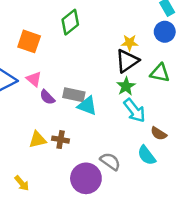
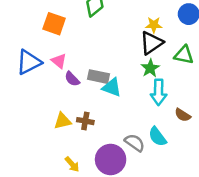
cyan arrow: (134, 110) -> (159, 92), turned 40
cyan semicircle: (147, 155) -> (157, 137), moved
yellow arrow: (22, 183) -> (72, 164), moved

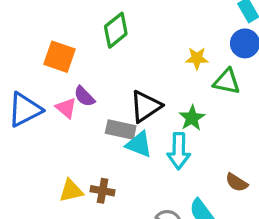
black triangle: (151, 43) -> (146, 106), moved
green triangle: (184, 55) -> (227, 81), moved
purple semicircle: (72, 79) -> (84, 96), moved
cyan arrow: (159, 92) -> (179, 151), moved

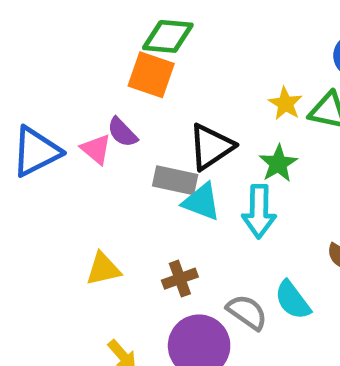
green diamond: (116, 30) -> (168, 36), turned 44
orange square: (59, 57) -> (151, 75), moved
yellow star: (197, 58) -> (285, 104), moved, turned 30
brown cross: (103, 191) -> (180, 279), moved, turned -30

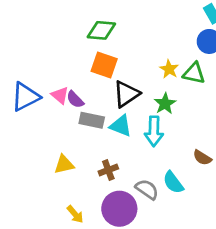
orange square: (151, 75) -> (104, 65), moved
purple semicircle: (122, 132) -> (75, 100), moved
gray rectangle: (175, 180) -> (92, 120), moved

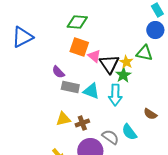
yellow star: (169, 69) -> (126, 62), moved
black triangle: (126, 94) -> (109, 64), moved, turned -30
pink triangle: (60, 95) -> (94, 56), moved
blue triangle: (25, 97) -> (22, 37), moved
yellow triangle: (64, 164) -> (63, 119), moved

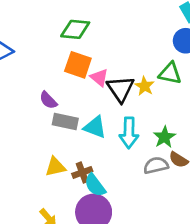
green star: (123, 75) -> (164, 137), moved
cyan semicircle: (129, 132) -> (95, 185), moved
gray semicircle: (110, 137) -> (156, 165), moved, turned -48

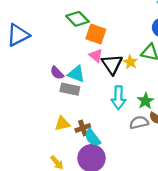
green diamond: (75, 29) -> (77, 19), turned 40
orange square: (78, 65) -> (96, 34), moved
cyan triangle: (95, 127) -> (76, 74), moved

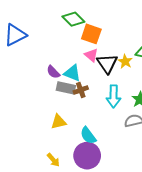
brown cross: (83, 128) -> (81, 90), moved

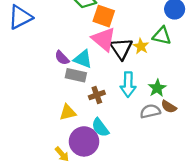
pink triangle: (91, 55) -> (104, 39), size x1.6
brown cross: (81, 90) -> (97, 95), moved
purple circle: (87, 156) -> (84, 141), moved

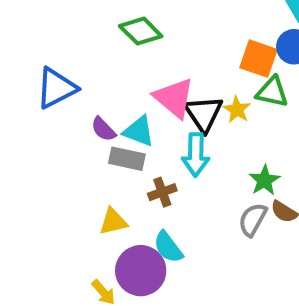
orange square: (104, 16) -> (259, 59), moved
blue triangle: (20, 17) -> (56, 88), moved
cyan arrow: (128, 85) -> (196, 155), moved
gray semicircle: (150, 111) -> (253, 220), turned -48

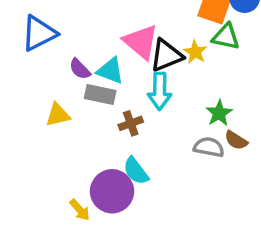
black triangle: (204, 114) -> (166, 55), turned 42
gray semicircle: (253, 220) -> (209, 147), turned 72
yellow triangle: (113, 222) -> (58, 115), moved

